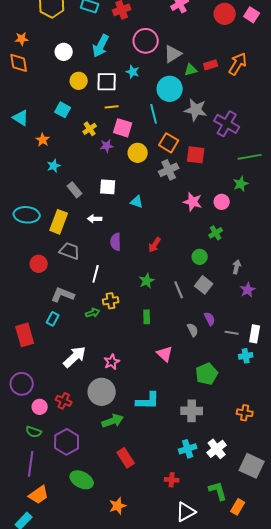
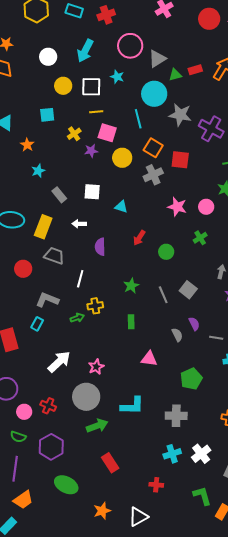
cyan square: (63, 110) -> (47, 115), turned -35
red arrow: (155, 245) -> (139, 238), moved
green circle: (200, 257) -> (166, 252), moved
pink triangle: (165, 354) -> (149, 359), turned -36
white triangle: (186, 512) -> (138, 517), moved

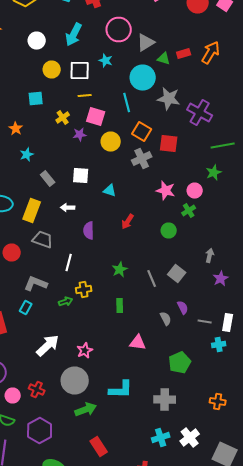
green triangle: (175, 75) -> (164, 58), turned 32
green cross: (200, 238) -> (189, 210), moved
green circle: (166, 252) -> (169, 230), moved

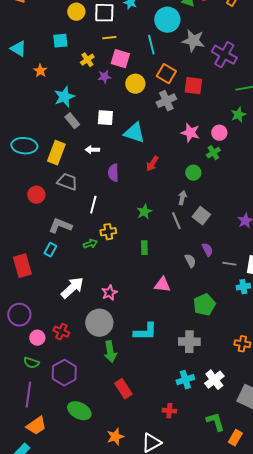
cyan star: (27, 154) -> (64, 97), moved, size x1.5
cyan triangle: (110, 190) -> (134, 133), size x1.6
gray arrow: (210, 256) -> (182, 198), moved
green arrow: (86, 410) -> (110, 352), turned 100

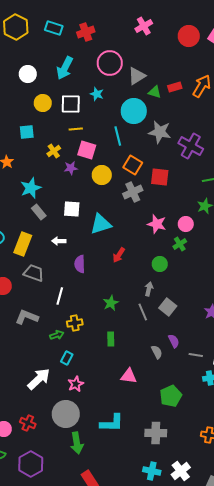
cyan triangle: (134, 133) -> (101, 224), turned -35
cyan rectangle: (50, 250) -> (67, 358), moved
cyan cross: (185, 380) -> (152, 471), turned 30

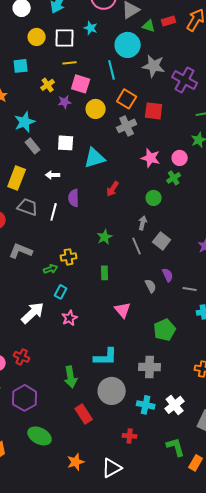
white line: (60, 296) -> (54, 212), moved
pink triangle: (129, 376) -> (123, 310), turned 42
gray circle: (66, 414) -> (112, 391), moved

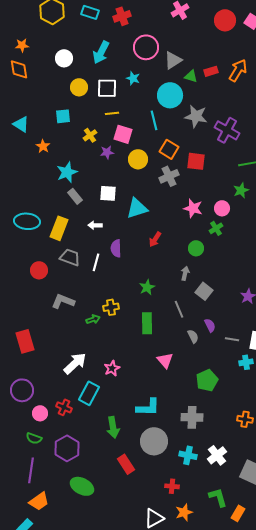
gray line: (137, 246) -> (179, 309), moved
green rectangle: (105, 273) -> (147, 323), size x1.5
cyan rectangle: (61, 292) -> (89, 393), moved, size x1.6
orange star: (76, 462) -> (184, 512), moved

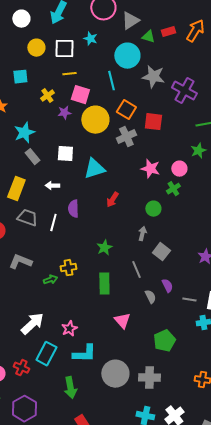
yellow circle: (138, 159) -> (95, 120), size x1.4
cyan L-shape: (148, 407) -> (84, 354), moved
gray circle: (154, 441) -> (115, 374), moved

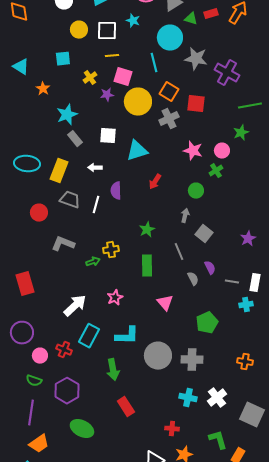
pink star: (69, 329) -> (115, 298), moved

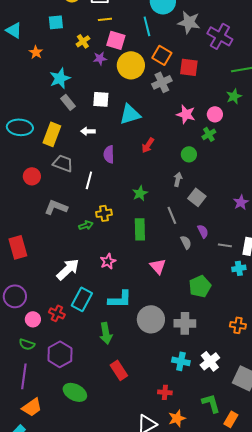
white line: (96, 205) -> (89, 180), moved

